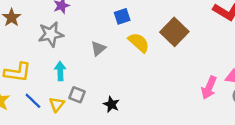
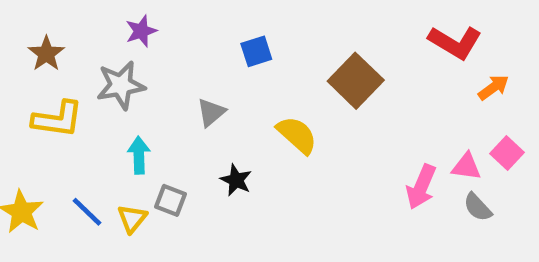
yellow semicircle: (139, 43) -> (297, 135), moved
yellow L-shape: (17, 72) -> (58, 119), moved
black star: (111, 104) -> (236, 180), moved

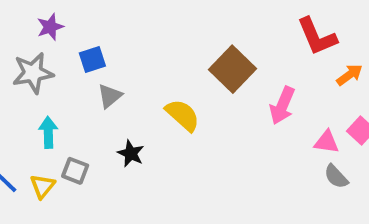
red L-shape: (455, 42) -> (317, 36), turned 36
blue square: (256, 51) -> (92, 59), moved
pink arrow: (421, 187) -> (282, 106), moved

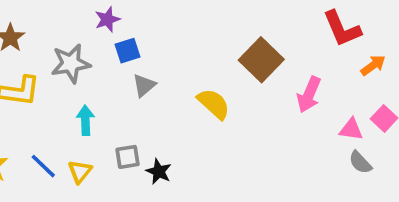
purple star: (50, 27) -> (107, 19), moved
black star: (131, 154) -> (159, 172), moved
gray square: (75, 171) -> (128, 157), moved, turned -30

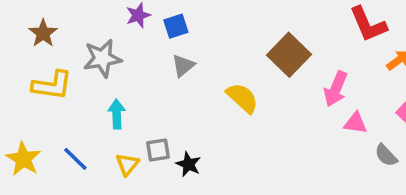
blue square: (128, 51) -> (176, 26), moved
gray triangle: (144, 85) -> (183, 66), moved
pink triangle: (351, 129) -> (355, 123), moved
yellow triangle: (80, 172) -> (127, 164), moved

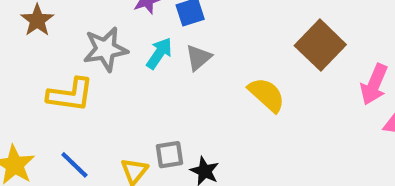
yellow L-shape: (52, 85) -> (70, 95), moved
cyan arrow: (117, 114) -> (159, 53), moved, turned 36

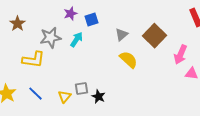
gray triangle: (198, 57) -> (122, 35), moved

